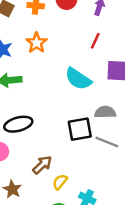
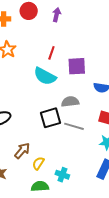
red line: (95, 41) -> (51, 53), moved

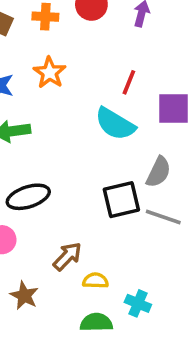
gray semicircle: (70, 102) -> (158, 172), turned 120
yellow semicircle: (38, 163) -> (95, 281), turned 56

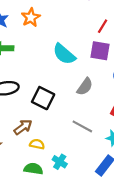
red line: (129, 82) -> (103, 26), moved
black square: (121, 200) -> (43, 98), moved, turned 30
gray line: (163, 217) -> (82, 126), moved

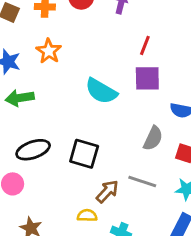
gray semicircle: (85, 87) -> (153, 138), moved
brown arrow: (23, 127) -> (107, 191), moved

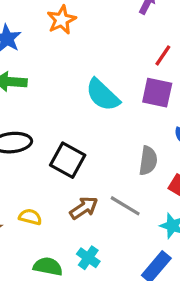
orange star: (49, 51) -> (62, 20), moved
gray semicircle: (153, 138) -> (148, 161), turned -30
yellow semicircle: (87, 215) -> (30, 217), moved

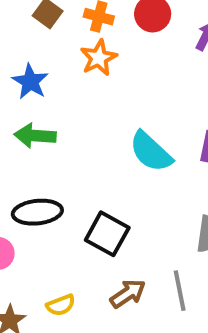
gray line: (125, 206) -> (180, 291), turned 48
yellow semicircle: (30, 217) -> (61, 305), turned 145

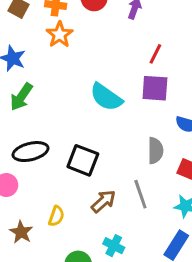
green arrow: (35, 136) -> (21, 97), turned -52
yellow semicircle: (61, 305) -> (56, 216), turned -42

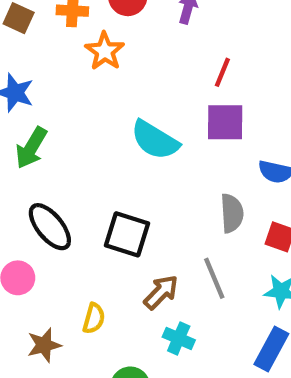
orange star: (60, 35) -> (105, 51), moved
black ellipse: (30, 152) -> (50, 227), turned 68
brown star: (21, 232) -> (44, 345), turned 30
cyan cross: (114, 246) -> (179, 338), moved

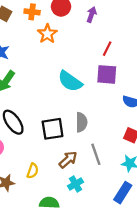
gray semicircle: (232, 213) -> (81, 122), moved
black square: (127, 234) -> (53, 129), turned -30
cyan cross: (179, 338) -> (76, 184), turned 32

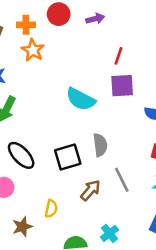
purple arrow: (91, 14) -> (95, 19), turned 64
orange star: (47, 34) -> (33, 50), moved
cyan cross: (76, 184) -> (110, 233), moved

